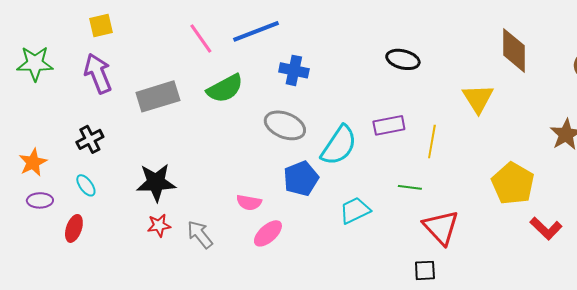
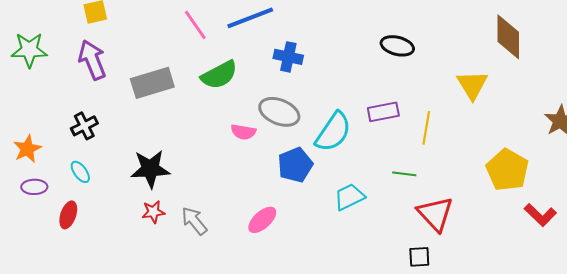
pink semicircle: (249, 202) -> (243, 132), moved

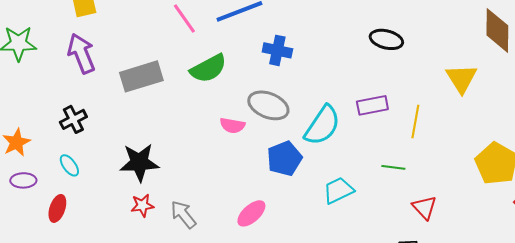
red triangle: (435, 214) -> (424, 207), size x0.7

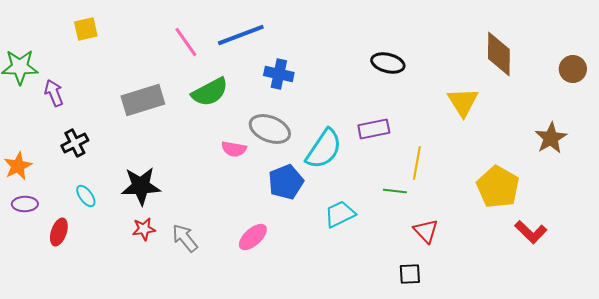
purple arrow: (81, 53) -> (54, 93), moved, size x0.7
yellow line: (415, 121) -> (417, 163), moved
cyan ellipse: (69, 165) -> (86, 196), moved

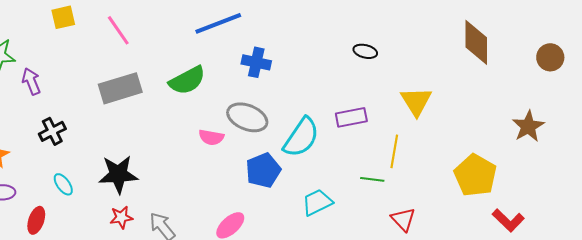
pink line: (186, 42) -> (118, 30), moved
black ellipse: (388, 63) -> (365, 51), size x0.7
yellow triangle: (463, 102) -> (416, 101), moved

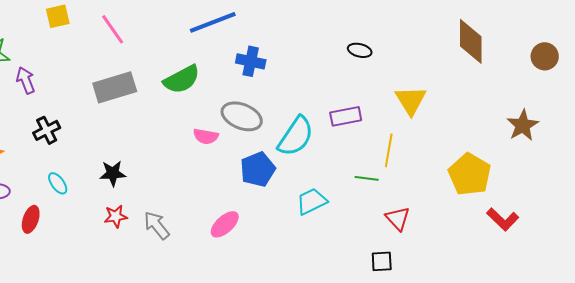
black star: (118, 174) -> (113, 173), size x0.7

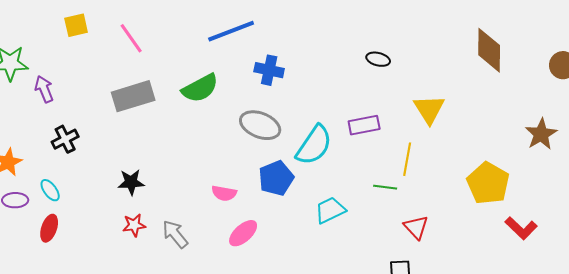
pink semicircle: (206, 136) -> (224, 193), moved
cyan ellipse: (58, 183) -> (50, 190), moved

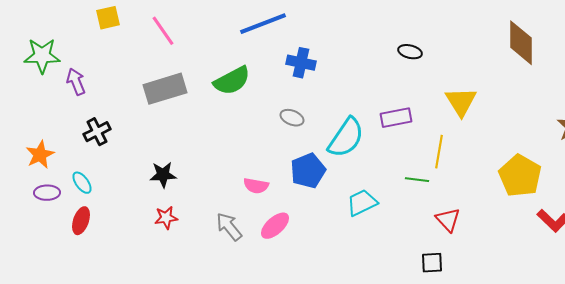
gray ellipse: (260, 125) -> (292, 118), size x0.6
gray arrow: (175, 234) -> (229, 227), moved

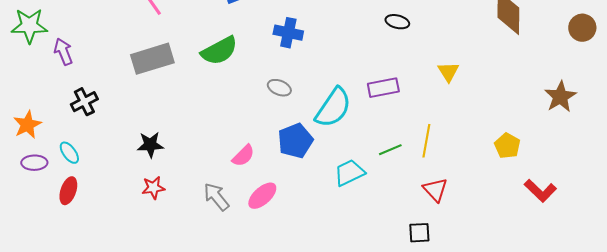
yellow triangle: (461, 102) -> (448, 72), size x0.7
yellow line: (439, 152) -> (426, 141), moved
yellow pentagon: (520, 176) -> (507, 146), size x0.6
green line: (417, 180) -> (390, 150), moved, turned -30
pink semicircle: (256, 186) -> (243, 156), turned -55

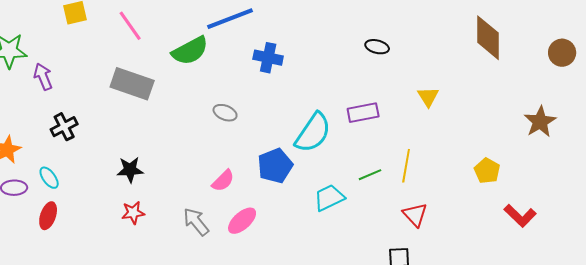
green semicircle: (219, 51) -> (190, 51), moved
gray rectangle: (152, 59) -> (132, 84), turned 36
gray ellipse: (279, 88) -> (225, 113), moved

